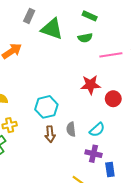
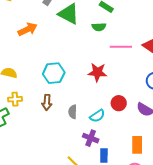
red circle: (113, 99) -> (119, 103), moved
cyan hexagon: (46, 107) -> (54, 73), moved
brown arrow: (50, 134) -> (47, 102), moved

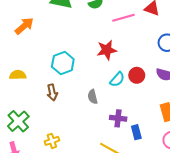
yellow cross: (15, 99) -> (52, 141), moved
brown arrow: (47, 102) -> (52, 92), moved
cyan semicircle: (97, 116) -> (117, 79), moved

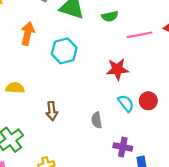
orange arrow: (24, 26) -> (28, 34), turned -42
cyan hexagon: (63, 63) -> (64, 51), moved
cyan semicircle: (117, 79) -> (126, 103), turned -84

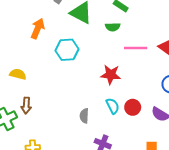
brown arrow: (52, 111) -> (26, 106), moved

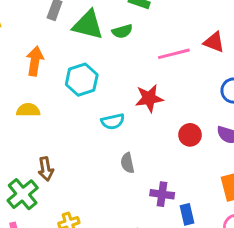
green semicircle: (113, 27) -> (122, 31), moved
yellow semicircle: (18, 74) -> (28, 110), moved
cyan semicircle: (113, 106) -> (113, 121), moved, turned 119

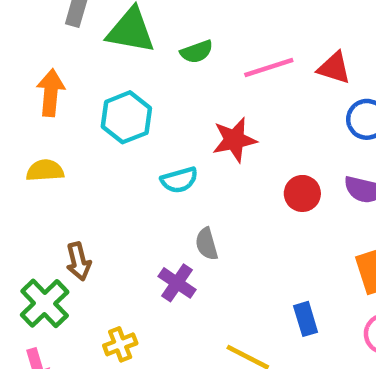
green semicircle: (122, 31) -> (197, 52), moved
red triangle: (214, 42) -> (334, 68), moved
purple cross: (162, 194) -> (177, 283), moved, turned 30

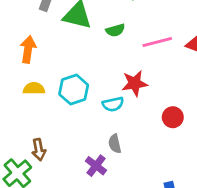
cyan hexagon: (126, 117) -> (74, 90), moved
yellow semicircle: (45, 170) -> (34, 89), moved
cyan semicircle: (179, 180) -> (113, 104), moved

